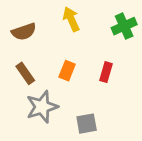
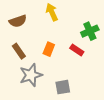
green cross: (124, 26) -> (90, 31), moved
red rectangle: (106, 72) -> (77, 50), turned -72

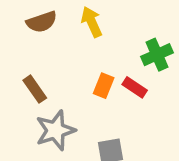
brown semicircle: (18, 21) -> (42, 22), moved
orange rectangle: (49, 49) -> (104, 86), moved

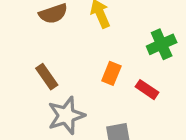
red rectangle: (135, 87) -> (147, 90), moved

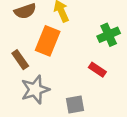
orange rectangle: (111, 73) -> (48, 41), moved, size x1.6

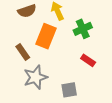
green cross: (109, 35) -> (83, 29), moved

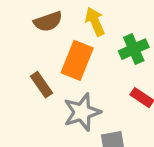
gray star: (35, 77) -> (82, 112), moved

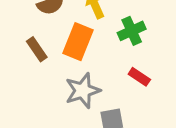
brown rectangle: (42, 85) -> (37, 49), moved

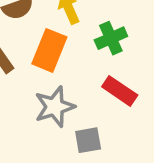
red rectangle: (139, 77) -> (120, 91), size x1.4

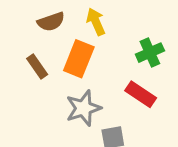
green cross: (111, 38) -> (150, 53), moved

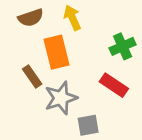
orange rectangle: (79, 59) -> (57, 52), turned -36
brown rectangle: (37, 66) -> (32, 77), moved

